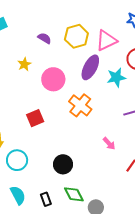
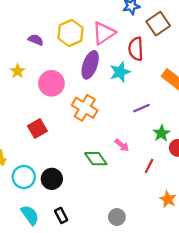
black circle: (63, 164) -> (52, 179), moved
green diamond: (74, 194) -> (96, 159), moved

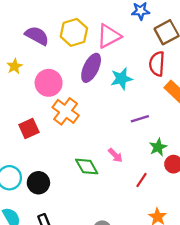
purple semicircle: (36, 40) -> (37, 36), size x1.5
red semicircle: (136, 49) -> (157, 64), moved
orange cross: (85, 108) -> (66, 111), moved

